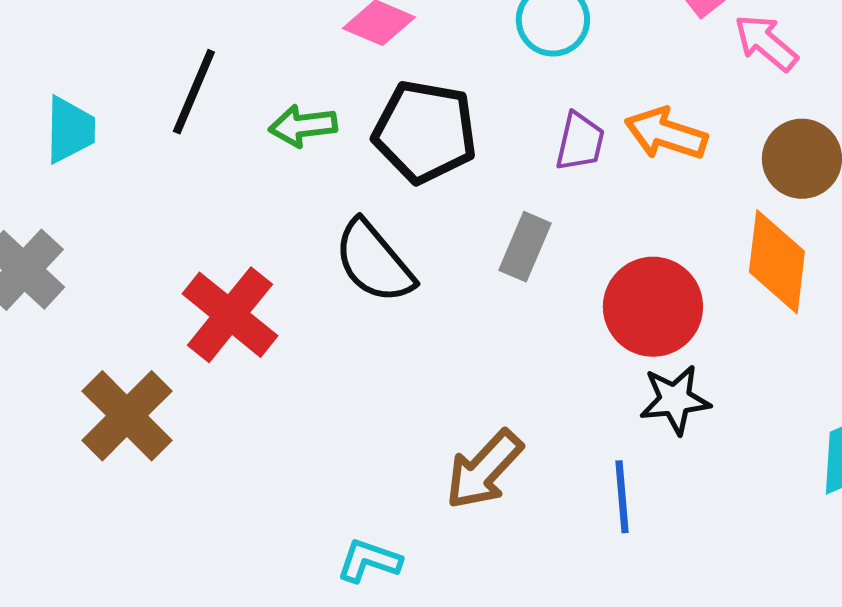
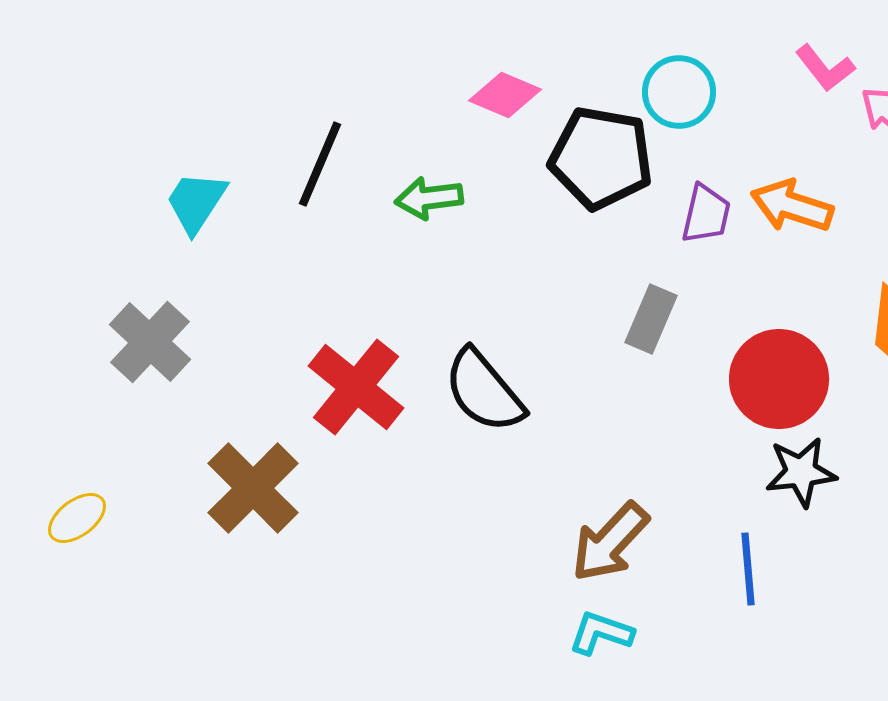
cyan trapezoid: (70, 130) -> (196, 202), turned -148
black pentagon: (425, 132) -> (601, 158), moved
black semicircle: (374, 262) -> (484, 391), moved
cyan L-shape: (369, 561) -> (601, 633), moved

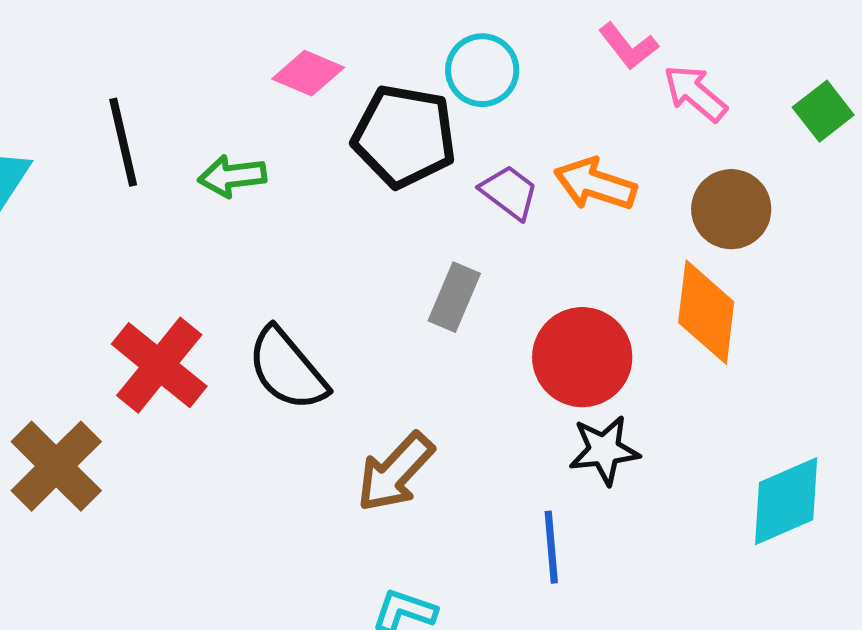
black line: (320, 164) -> (123, 142), turned -36
purple trapezoid: (706, 214) -> (509, 192), turned -66
brown arrow: (610, 542) -> (395, 472), moved

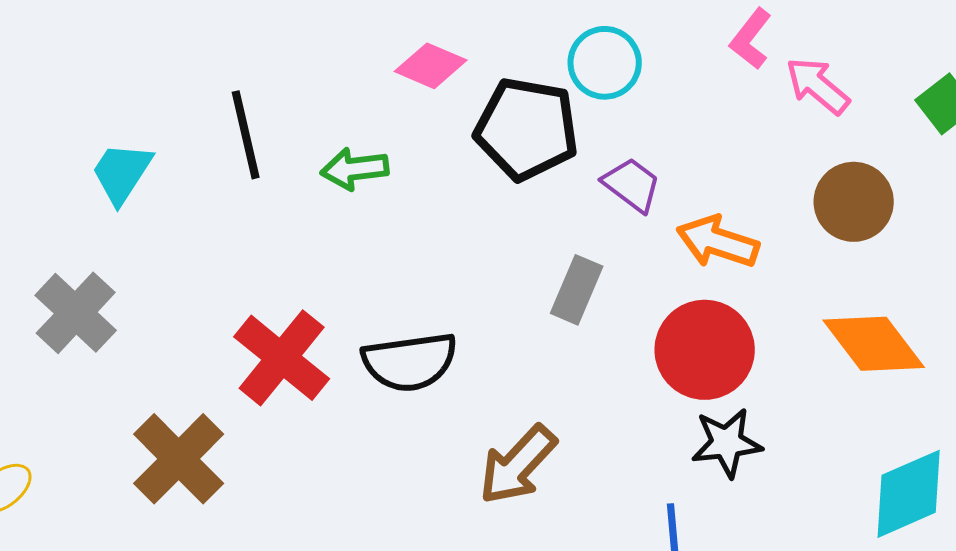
pink L-shape: (628, 46) -> (751, 39), turned 76
orange arrow: (595, 184) -> (718, 242), moved
orange diamond: (706, 312) -> (874, 344), moved, turned -44
black semicircle: (287, 369) -> (410, 362), turned -58

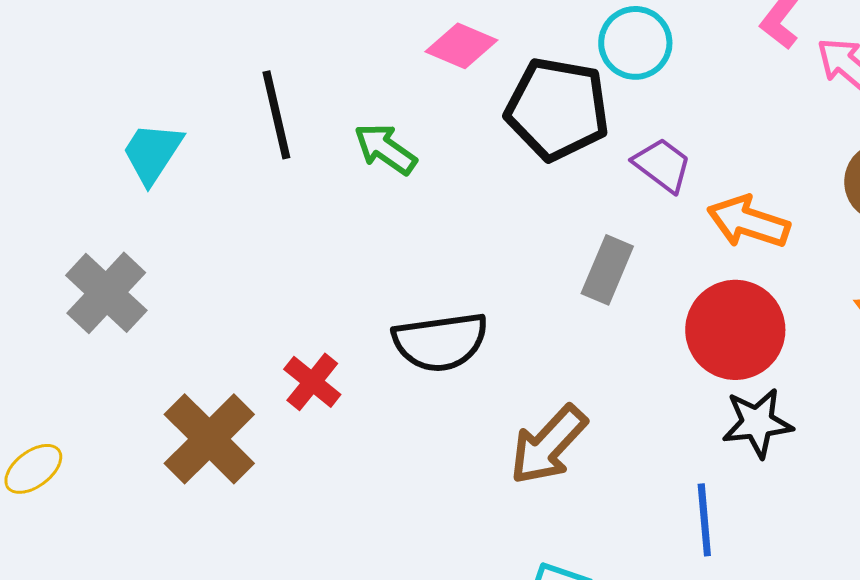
green arrow: (355, 169) -> (385, 149), turned 42
red cross: (282, 358) -> (312, 382), moved, size x0.6

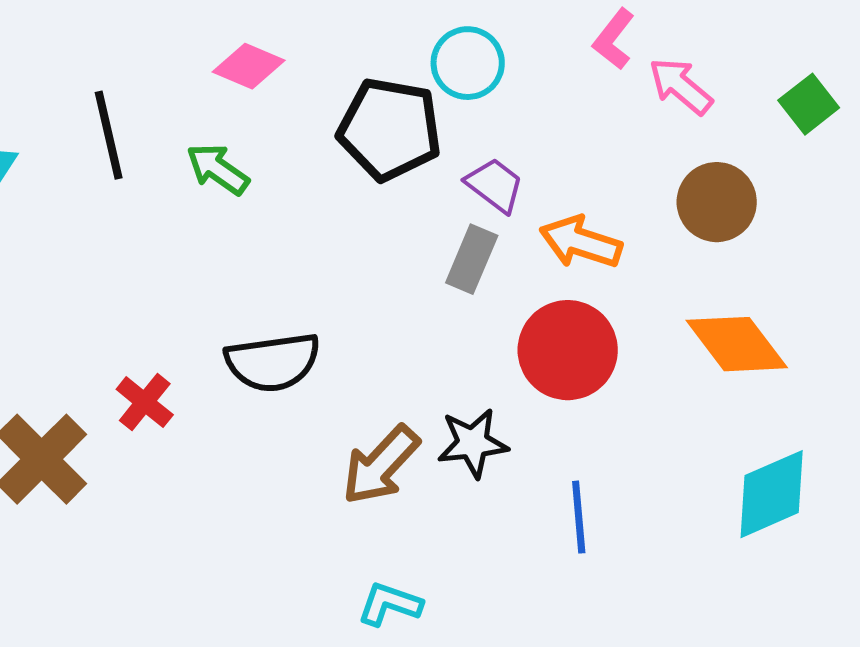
pink diamond: (461, 46) -> (249, 66), moved
gray rectangle: (607, 270) -> (472, 259), moved
black star: (757, 423) -> (473, 443), moved
blue line: (704, 520) -> (579, 517), moved

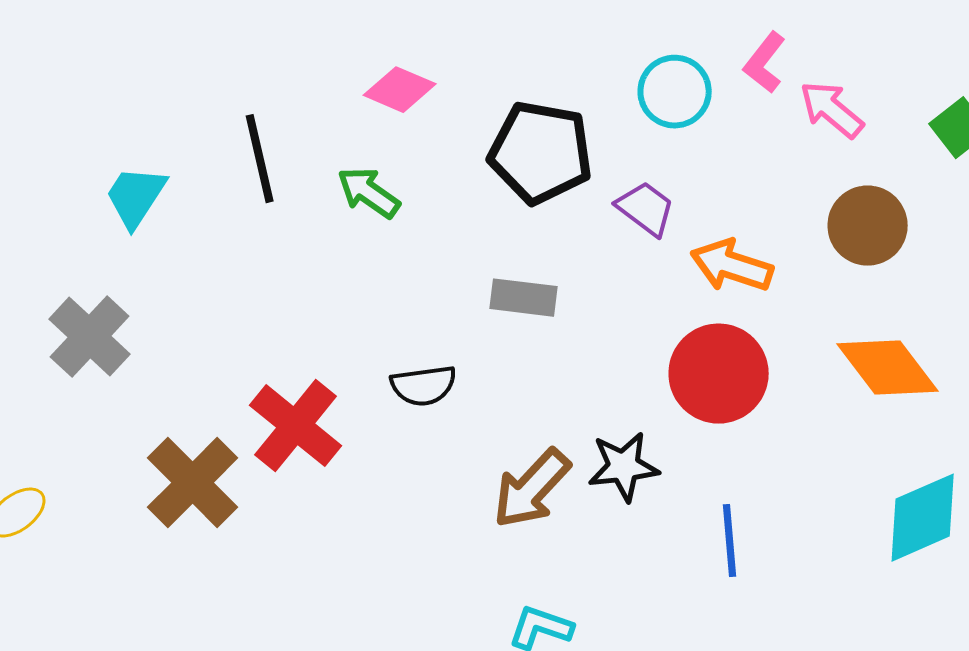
cyan circle: (468, 63) -> (675, 92), moved
gray rectangle: (472, 259) -> (524, 298), moved, turned 74
black semicircle: (273, 362) -> (424, 386), size x0.7
red cross: (145, 402) -> (296, 426), size x1.6

